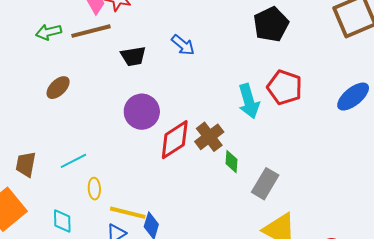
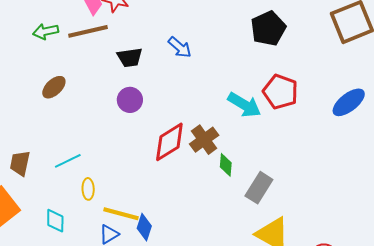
cyan arrow: (249, 101) -> (244, 105), turned -44
purple circle: (142, 112) -> (130, 100), moved, size x0.7

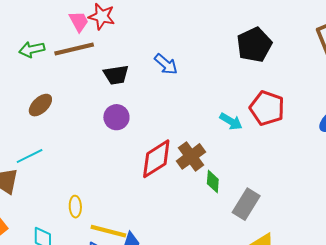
cyan arrow: (244, 105) -> (231, 121), size x0.7
cyan line: (68, 161) -> (30, 156), moved

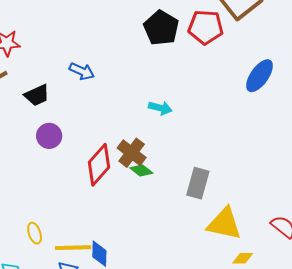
red pentagon: (267, 108) -> (206, 27), moved
green diamond: (213, 182) -> (141, 170), moved, turned -40

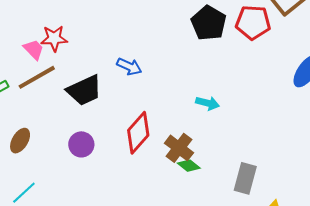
black trapezoid: (37, 95) -> (84, 90), size x1.4
purple circle: (49, 136) -> (81, 144), moved
red diamond: (99, 165) -> (138, 133), moved

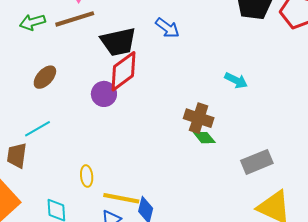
red diamond: (138, 133) -> (123, 71), moved
brown cross: (179, 148) -> (199, 118), turned -32
gray rectangle: (245, 178) -> (257, 162), turned 40

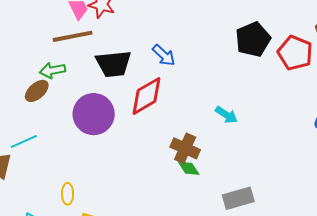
green arrow: (32, 22) -> (53, 70), moved
red diamond: (123, 71) -> (147, 96), moved
purple circle: (104, 94) -> (94, 114), size x1.6

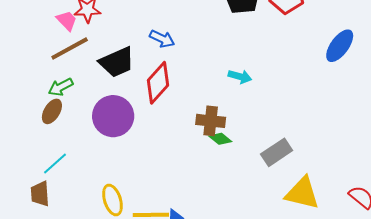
yellow ellipse: (68, 194) -> (113, 200), size x1.4

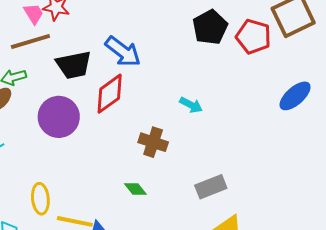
blue arrow: (162, 39) -> (123, 52), size x1.5
green diamond: (220, 139) -> (135, 189), moved

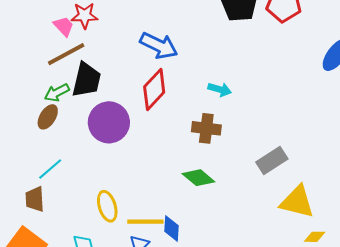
black trapezoid: (74, 65) -> (86, 80), moved, turned -54
cyan arrow: (191, 105) -> (220, 89), moved
green diamond: (135, 189) -> (198, 178), size x1.4

